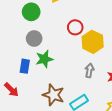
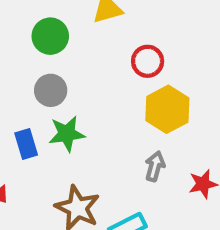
red circle: (75, 27) -> (148, 61), moved
blue rectangle: (25, 66) -> (26, 144), turned -32

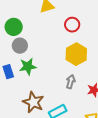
green circle: (50, 36) -> (14, 27), moved
red circle: (148, 61) -> (72, 25), moved

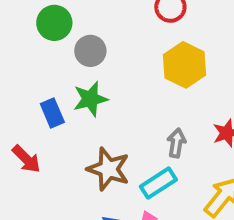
gray circle: (20, 46) -> (90, 51), moved
gray arrow: (71, 82) -> (176, 143), moved

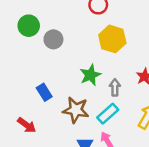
green star: (90, 99) -> (90, 75), moved
blue rectangle: (52, 113) -> (44, 92), moved
red arrow: (26, 159) -> (27, 125), moved

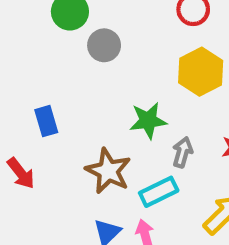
blue rectangle: (44, 92) -> (46, 121), moved

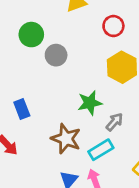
gray arrow: (183, 152) -> (114, 122), turned 30

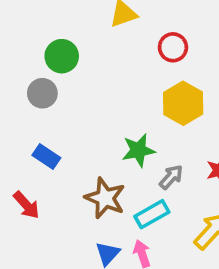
gray circle: (56, 55) -> (42, 93), moved
blue rectangle: (22, 109) -> (46, 156), turned -36

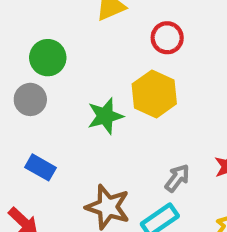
yellow hexagon: (183, 103) -> (154, 94), moved
green star: (138, 150) -> (105, 116), moved

